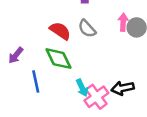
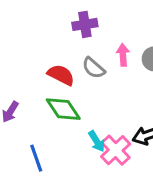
pink arrow: (123, 22) -> (123, 55), moved
blue line: (36, 82) -> (36, 158), moved

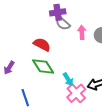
gray semicircle: (94, 68) -> (63, 23), moved
cyan arrow: (97, 141) -> (68, 79), moved

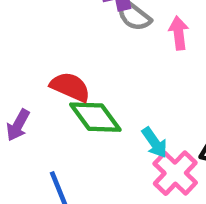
red semicircle: (42, 45) -> (70, 87), moved

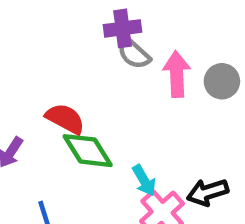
pink arrow: (179, 33) -> (177, 74), size x1.4

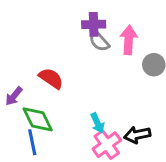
pink arrow: (177, 74) -> (129, 40), moved
green diamond: (88, 151) -> (38, 119), moved

